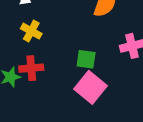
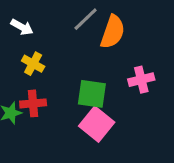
green square: (86, 59) -> (92, 94), size x1.4

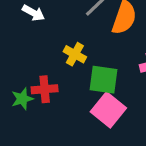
yellow cross: (33, 64) -> (75, 54), moved

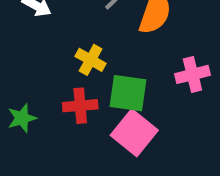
red cross: (45, 89) -> (80, 106), moved

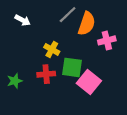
pink cross: (192, 74) -> (107, 40), moved
pink square: (134, 133) -> (89, 82), moved

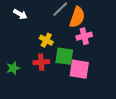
pink cross: (107, 40) -> (84, 36), moved
pink square: (89, 82) -> (79, 69), turned -30

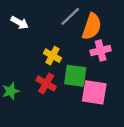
red cross: (41, 62) -> (46, 83), turned 35

